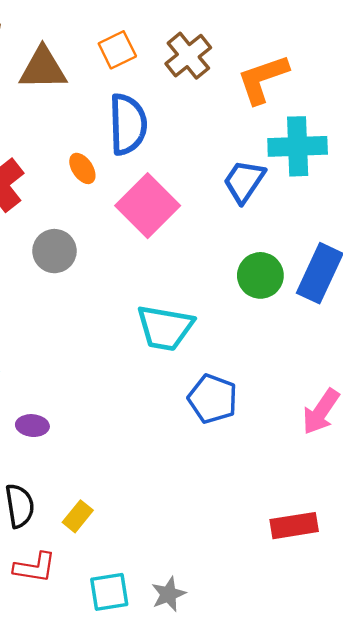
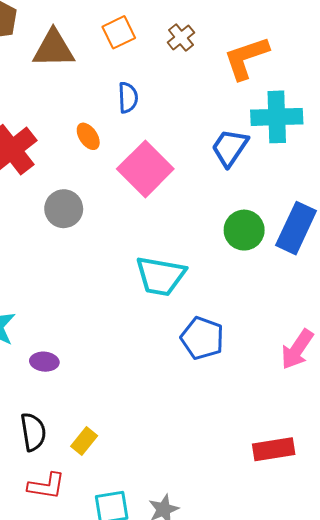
brown cross: (188, 56) -> (181, 37), size x0.7
blue semicircle: (128, 124) -> (128, 98), size x0.6

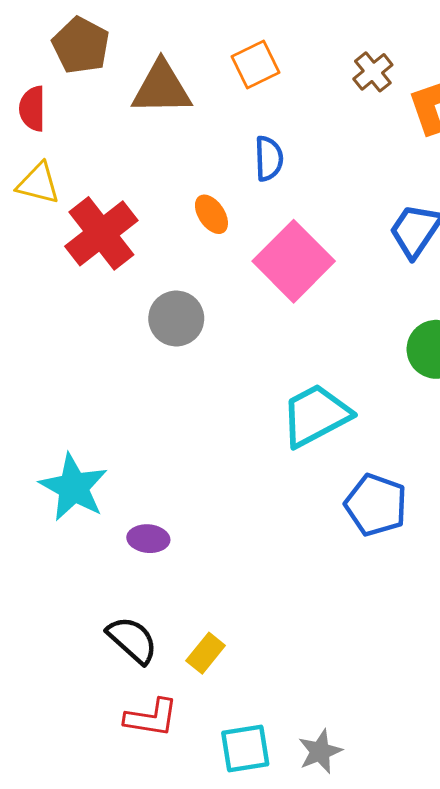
brown cross: (181, 37) -> (373, 72), moved
cyan trapezoid: (161, 276) -> (316, 415), turned 142
black semicircle: (33, 432) -> (132, 640), turned -39

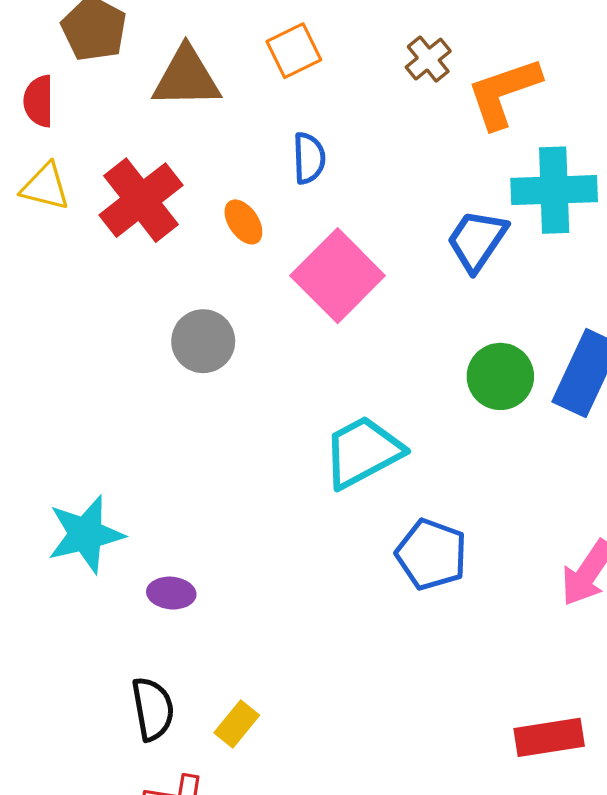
red cross: (101, 233) -> (141, 200), moved
cyan star: (74, 487) -> (86, 534), turned 30
black semicircle: (132, 640) -> (153, 709), turned 38

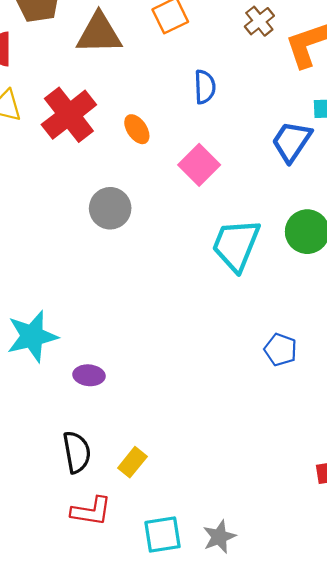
blue semicircle: (309, 158) -> (205, 87), moved
pink square: (338, 276) -> (199, 165), size x0.7
cyan trapezoid: (363, 452) -> (236, 245), moved, turned -40
blue pentagon: (432, 554) -> (281, 350), moved, size x0.7

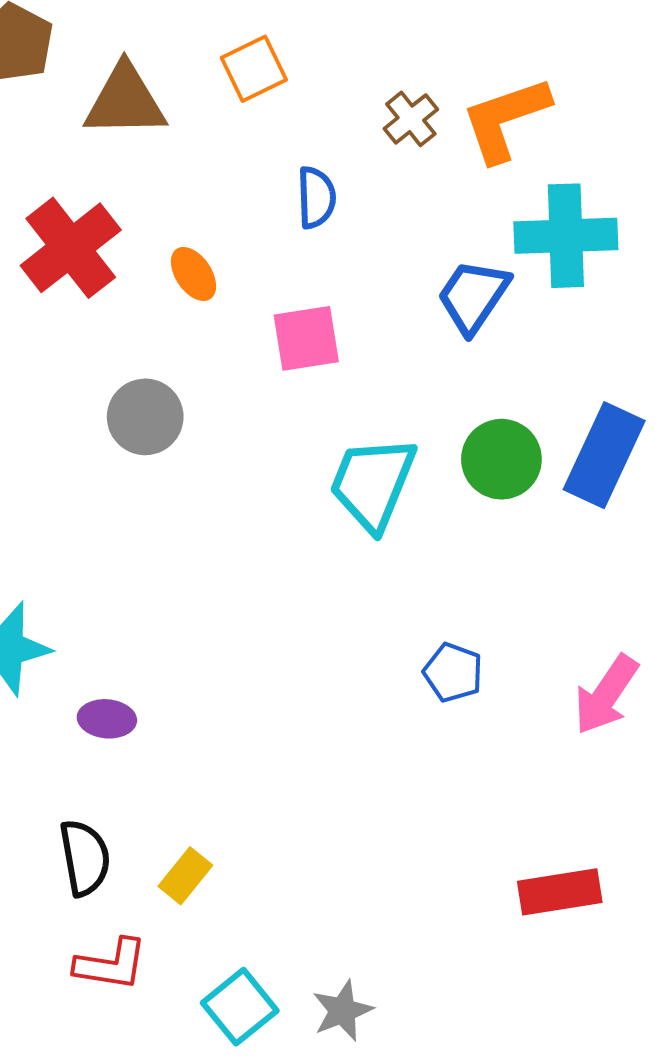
brown cross: (259, 21) -> (411, 119), moved
pink square: (199, 165) -> (306, 338), turned 36
cyan square: (162, 535) -> (240, 1007), turned -30

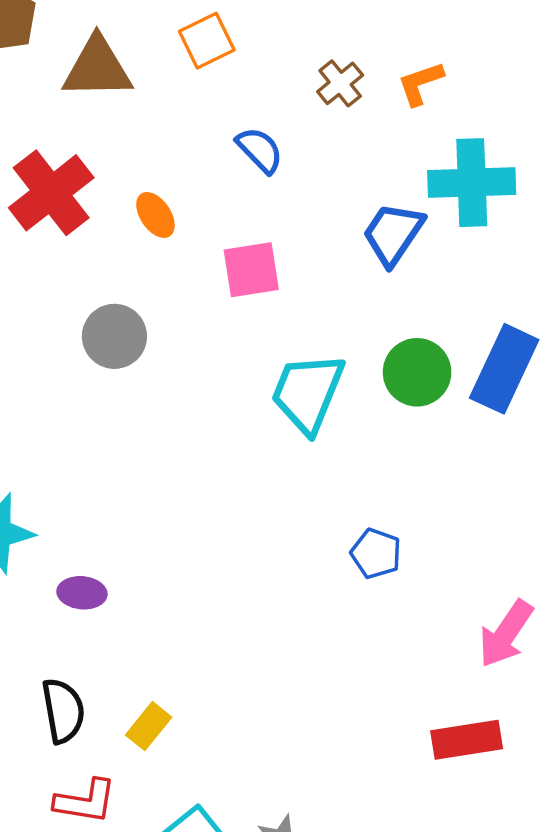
orange L-shape: (505, 119) -> (420, 83), size x0.6
blue semicircle: (316, 197) -> (260, 150), turned -42
pink arrow: (606, 695) -> (506, 634), moved

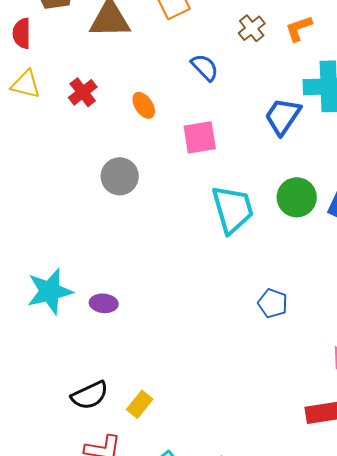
red cross: (51, 193) -> (83, 92), size x0.6
cyan trapezoid: (308, 393) -> (233, 209), turned 142
purple ellipse: (82, 593) -> (104, 303), moved
black semicircle: (63, 711) -> (90, 395), turned 75

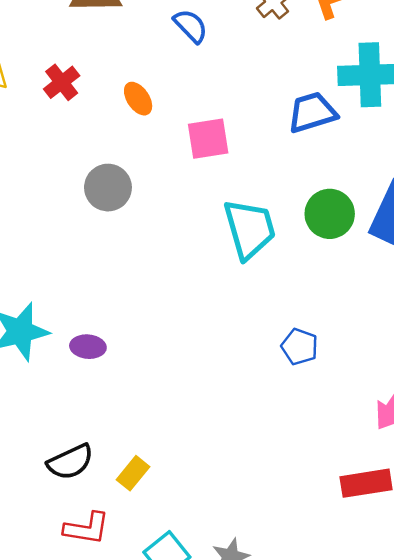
blue semicircle: (205, 67) -> (191, 26), moved
blue trapezoid: (283, 116) -> (312, 112), turned 39

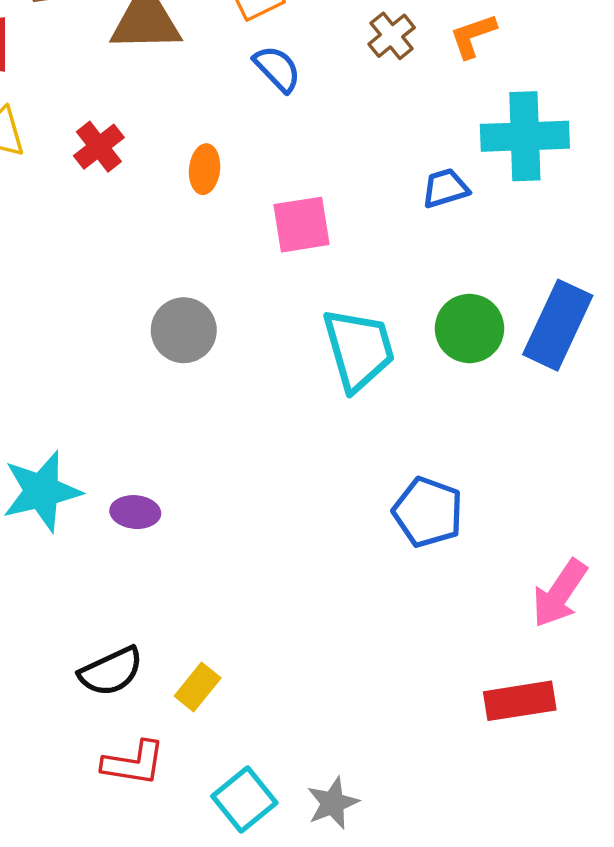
orange ellipse: (138, 99) -> (205, 169), turned 40
blue trapezoid: (312, 112) -> (445, 188), size x0.7
gray circle: (108, 188) -> (184, 330), moved
blue pentagon: (300, 347) -> (428, 512), size x1.4

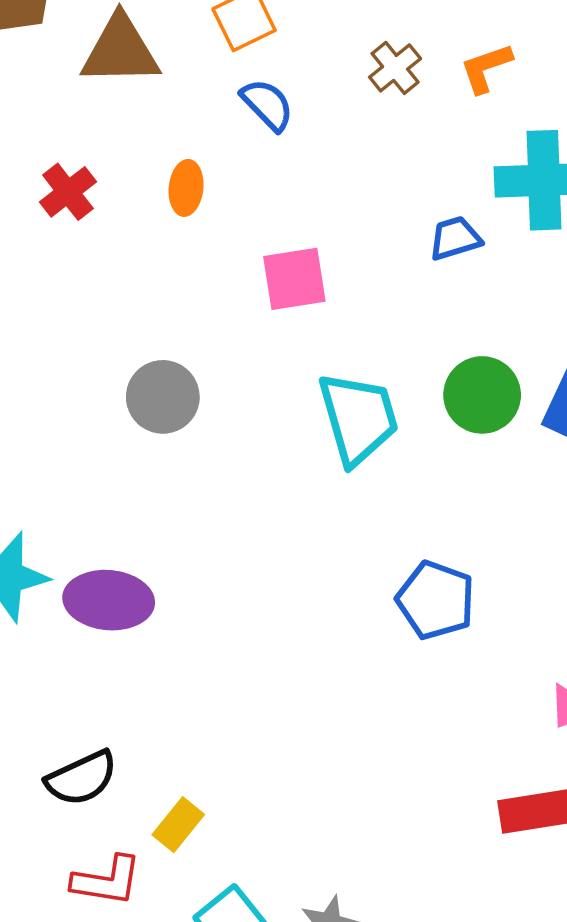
orange ellipse: (205, 169) -> (186, 188), moved
purple ellipse: (135, 512) -> (109, 600), size x1.6
yellow rectangle: (198, 687) -> (178, 825), moved

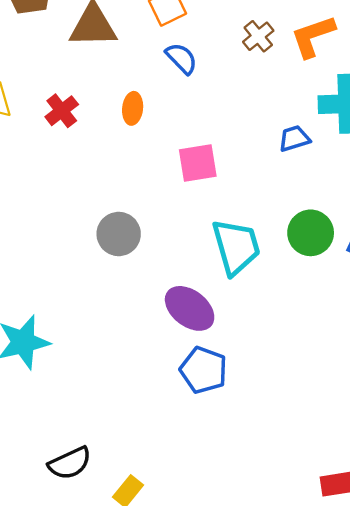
orange L-shape: (486, 68) -> (313, 36), size x1.4
purple ellipse: (109, 600) -> (190, 308), moved, turned 33
blue pentagon: (436, 600) -> (204, 370), moved

